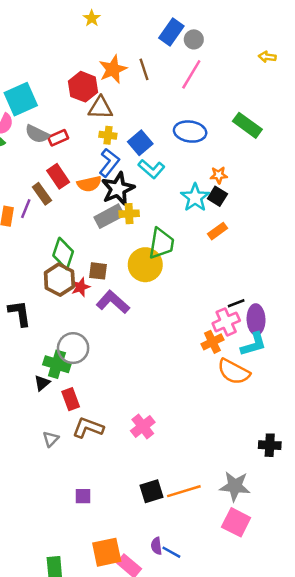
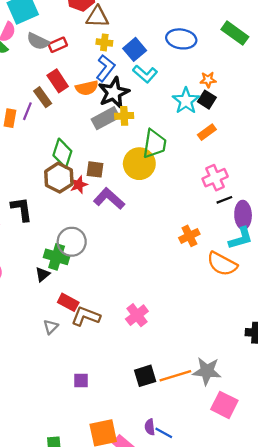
pink cross: (226, 322) -> (215, 178), moved
orange cross: (212, 342) -> (189, 236), moved
red rectangle: (71, 399) -> (68, 302), moved, turned -42
gray star: (235, 486) -> (207, 371), moved

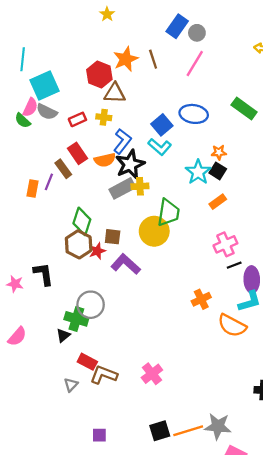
gray semicircle: (38, 41) -> (47, 112), moved
yellow cross: (104, 42) -> (104, 117), moved
blue square: (135, 49) -> (162, 125), moved

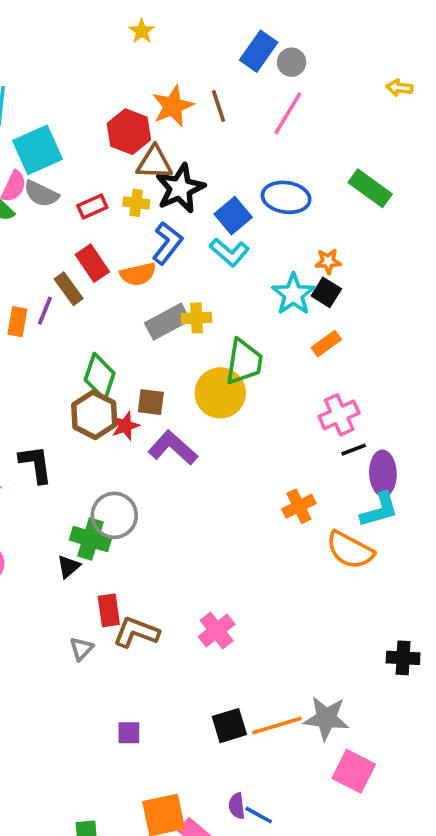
black star: (130, 164) -> (180, 188), moved
red rectangle: (87, 362) -> (109, 610), turned 54

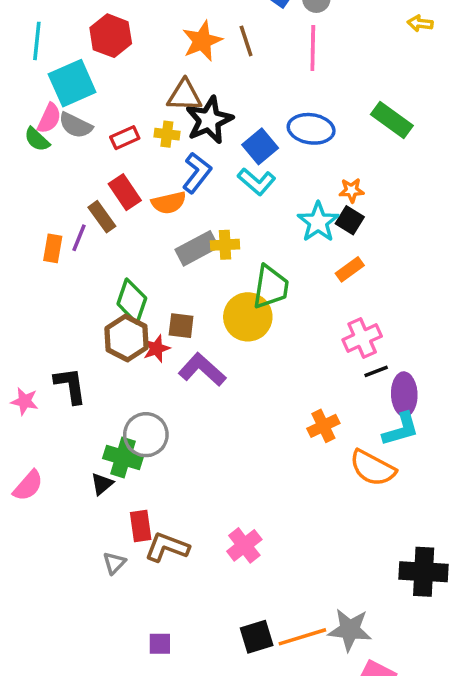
pink line: (288, 113) -> (313, 48), turned -30
red hexagon: (129, 132) -> (111, 36), moved
black cross: (403, 658) -> (424, 572), size x1.5

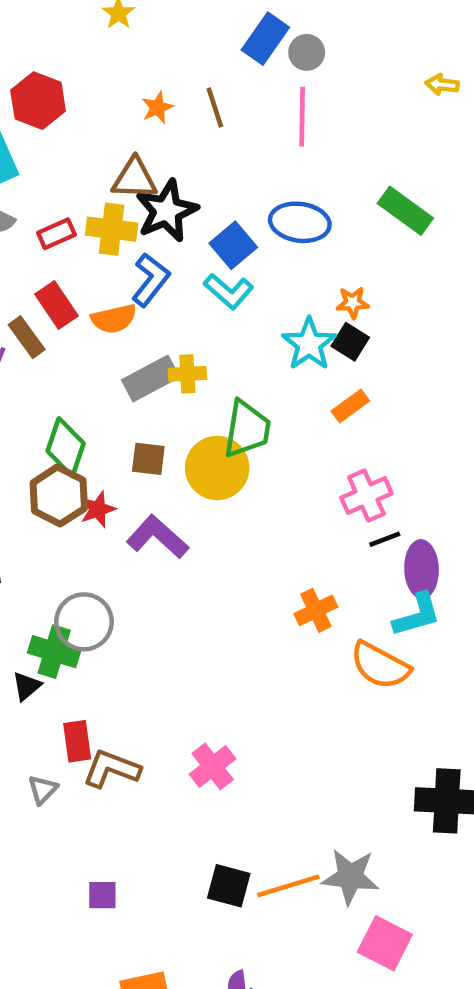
orange star: (202, 41) -> (157, 107), size x0.6
yellow cross: (167, 134) -> (112, 229), size x1.5
brown square: (181, 326) -> (148, 459), moved
black square: (257, 637) -> (229, 886), turned 32

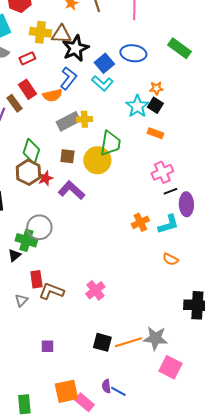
yellow cross: (112, 229) -> (40, 32), moved
orange rectangle: (350, 406) -> (155, 133), turned 56
cyan L-shape: (417, 615) -> (168, 224), moved
orange semicircle: (380, 665) -> (170, 259), moved, size x0.6

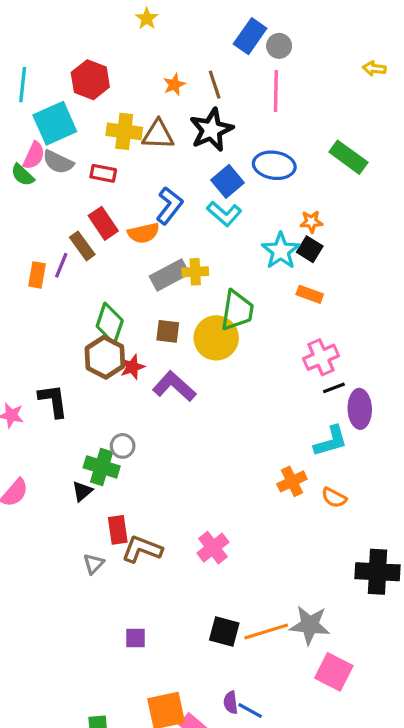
black star: (75, 48) -> (211, 130), moved
red rectangle: (27, 58) -> (103, 173), turned 35
orange cross: (140, 222) -> (292, 481), moved
gray circle: (39, 227) -> (123, 446), size x0.6

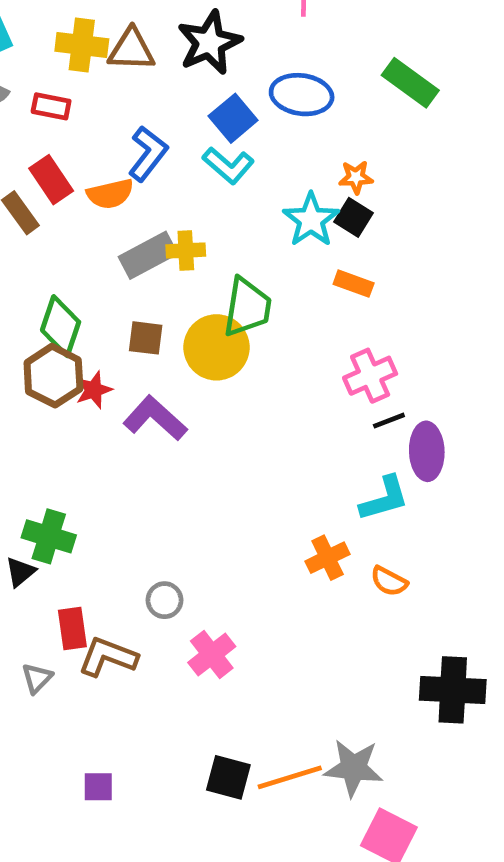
gray circle: (123, 446) -> (165, 600), moved

